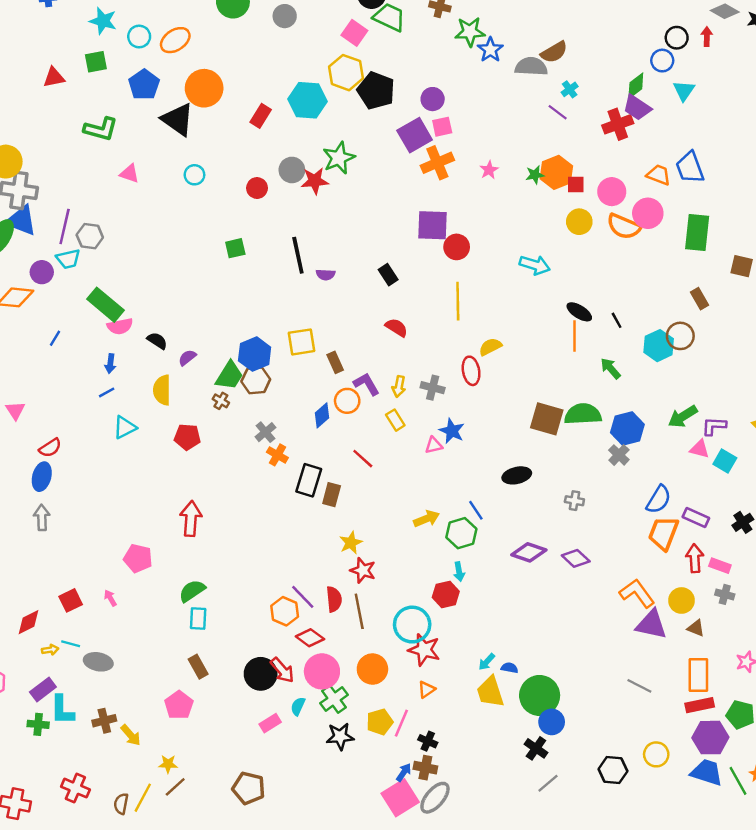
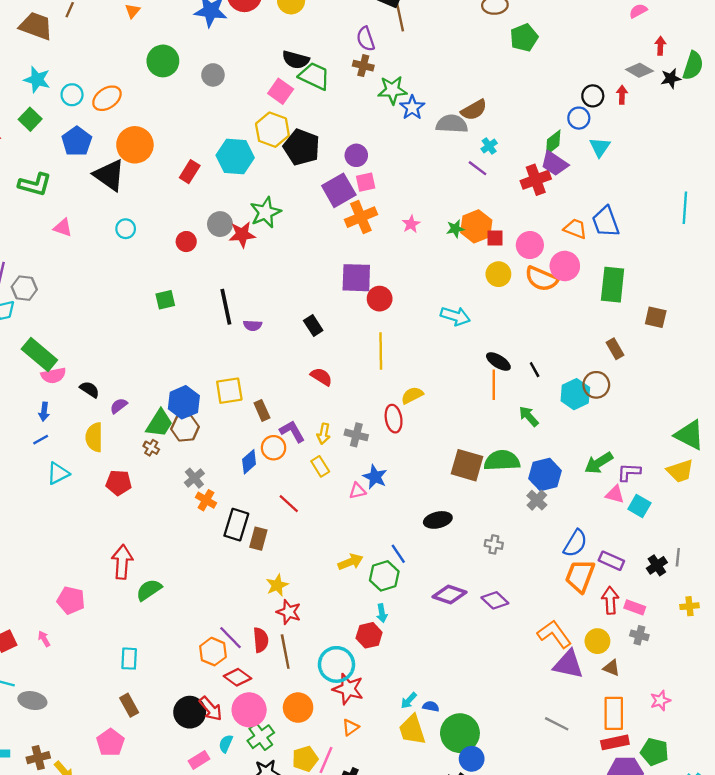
green square: (96, 62) -> (30, 119), turned -35
green semicircle: (192, 591) -> (149, 590), moved

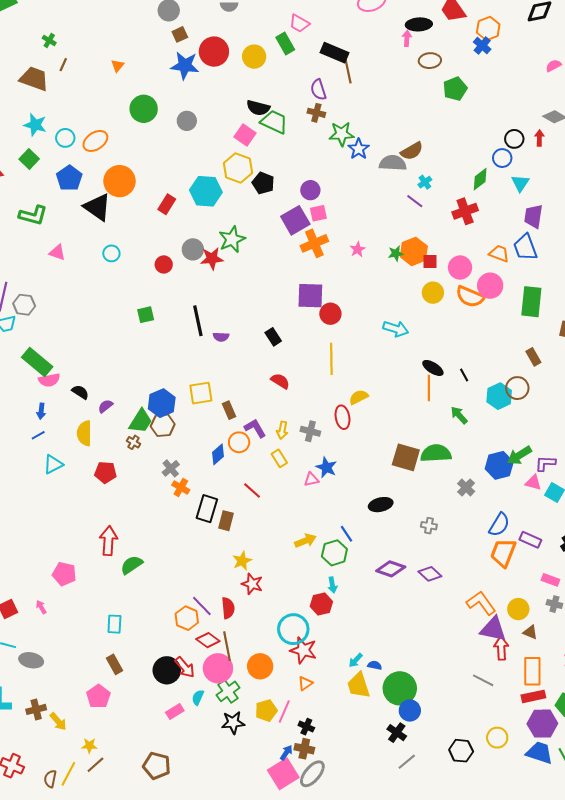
black pentagon: (302, 147) -> (263, 183), size x0.7
purple trapezoid: (554, 163) -> (533, 216), moved, turned 65
blue hexagon: (545, 475) -> (499, 465), moved
red arrow: (610, 600) -> (501, 648), moved
brown line: (285, 652) -> (227, 646), moved

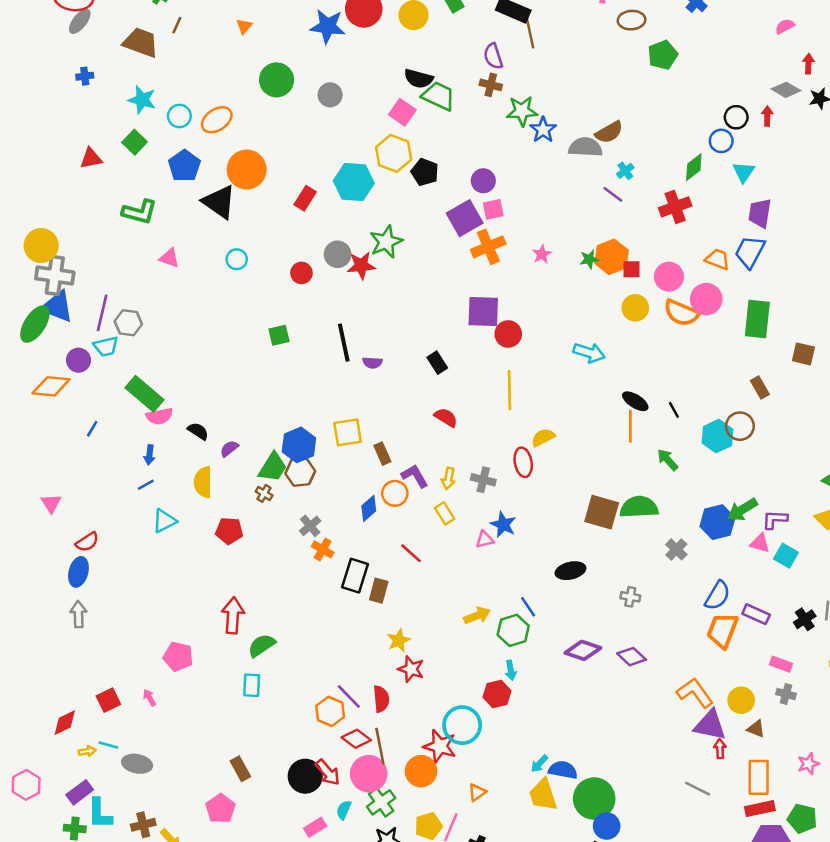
blue trapezoid: (525, 247) -> (750, 252), turned 48
cyan rectangle: (114, 624) -> (252, 685), moved
red arrow: (501, 648) -> (720, 749), size x0.7
red star: (303, 650) -> (440, 746), moved
blue semicircle: (375, 665) -> (563, 770), size x1.6

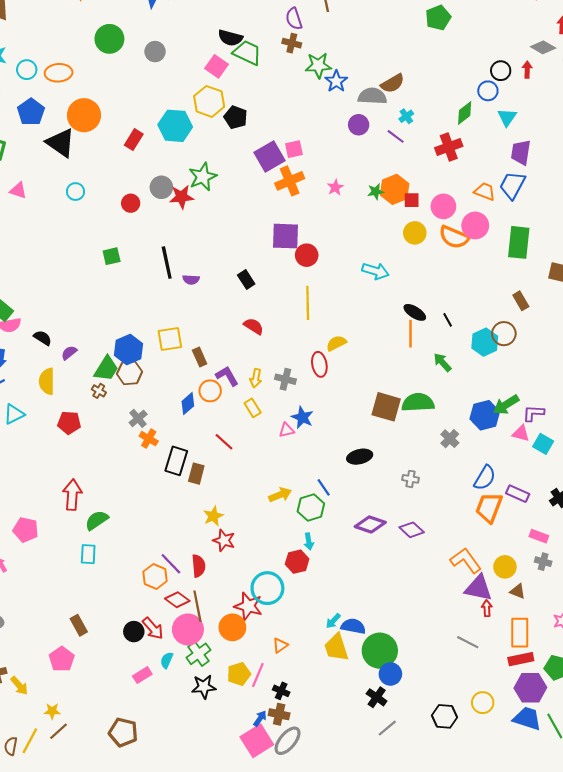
orange ellipse: (217, 120) -> (59, 73), turned 30
purple circle: (483, 181) -> (359, 125), moved
black circle: (305, 776) -> (134, 632), size x0.7

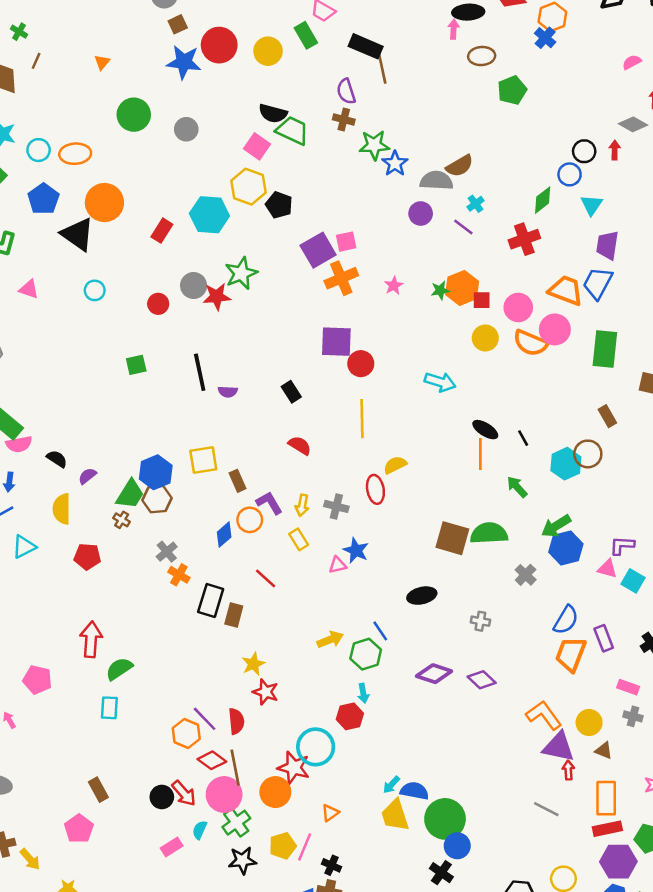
orange trapezoid: (485, 192) -> (566, 290), size x1.4
green arrow: (506, 405) -> (556, 526), moved
purple rectangle: (518, 494) -> (604, 638), turned 45

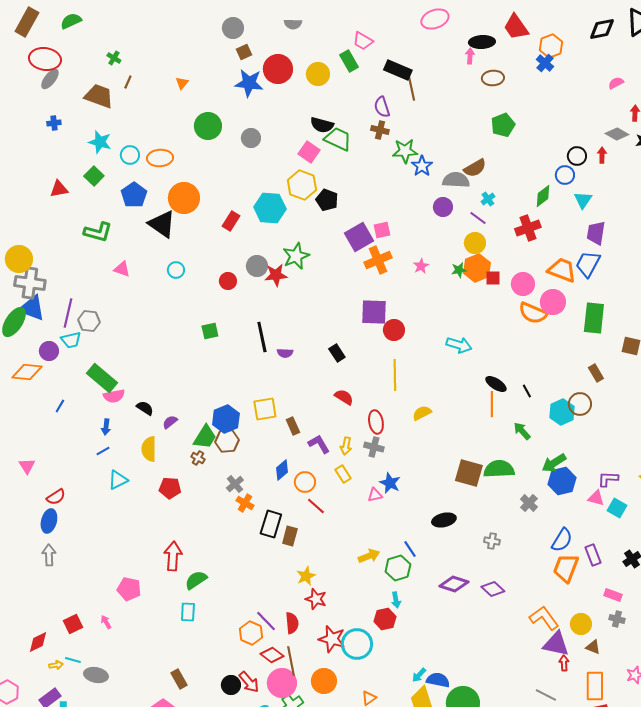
green pentagon: (512, 90) -> (503, 125), moved
yellow circle: (485, 338) -> (475, 243), moved
red ellipse: (375, 489) -> (376, 422), moved
orange circle: (250, 520) -> (305, 482), moved
red star: (294, 768) -> (332, 639), moved

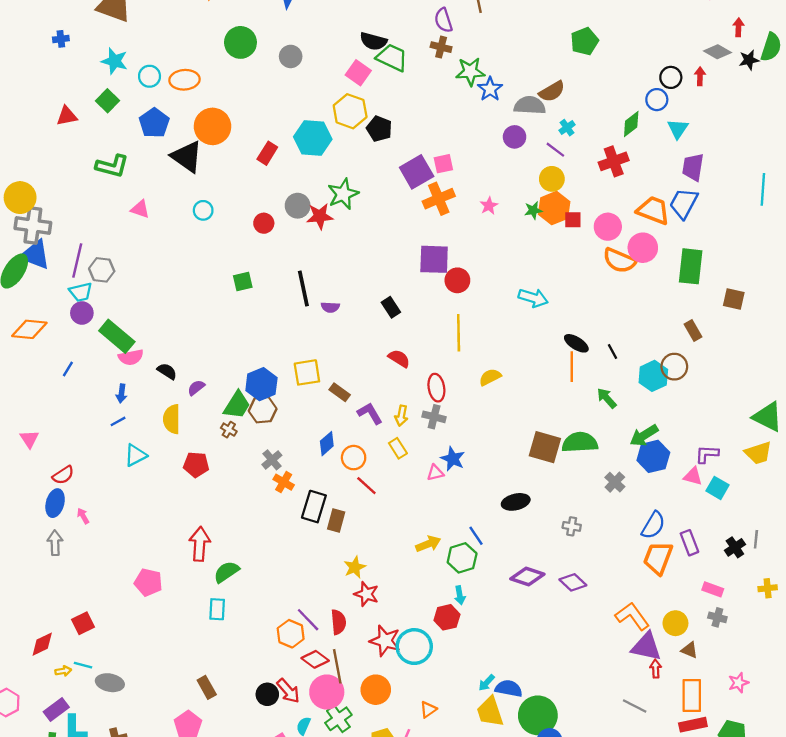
purple circle: (49, 351) -> (82, 313), moved
brown rectangle: (293, 426) -> (340, 392), turned -30
pink arrow: (106, 622) -> (83, 516), moved

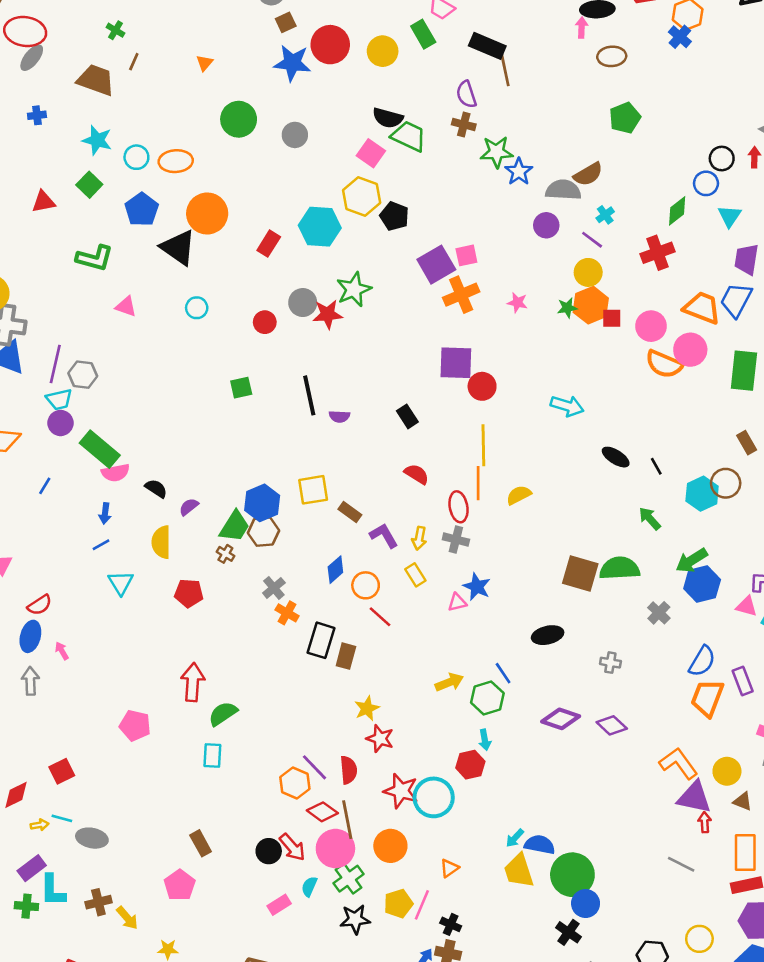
pink star: (489, 206) -> (517, 303), turned -30
orange line: (572, 367) -> (478, 483), moved
cyan triangle: (136, 455) -> (121, 583), turned -35

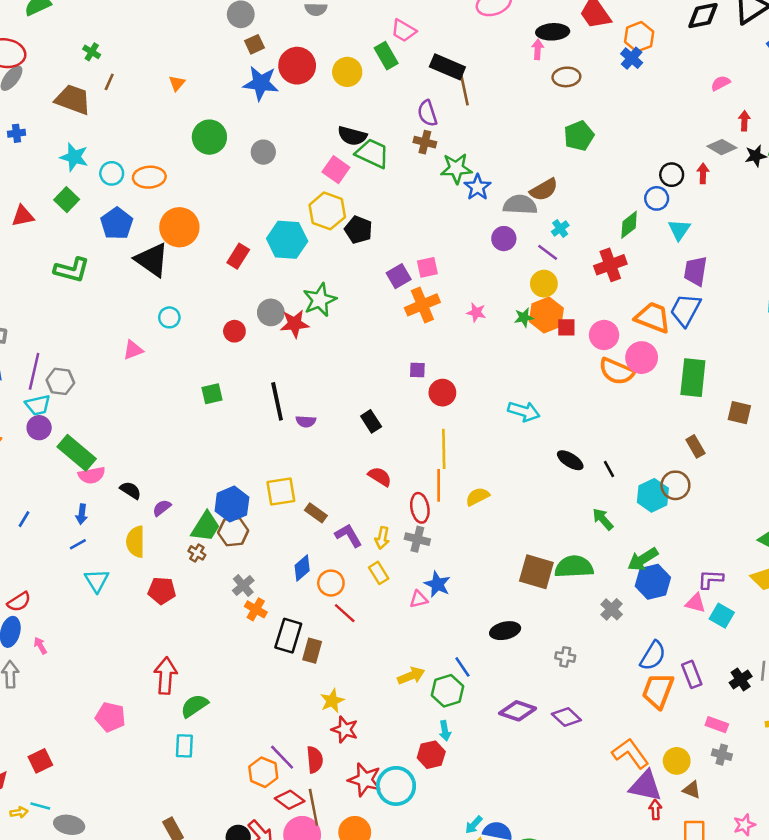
purple square: (436, 265) -> (399, 276), size x0.7
pink triangle: (126, 306) -> (133, 350), moved, turned -40
purple square: (456, 363) -> (417, 370), size x0.5
blue line: (45, 486) -> (24, 519), moved

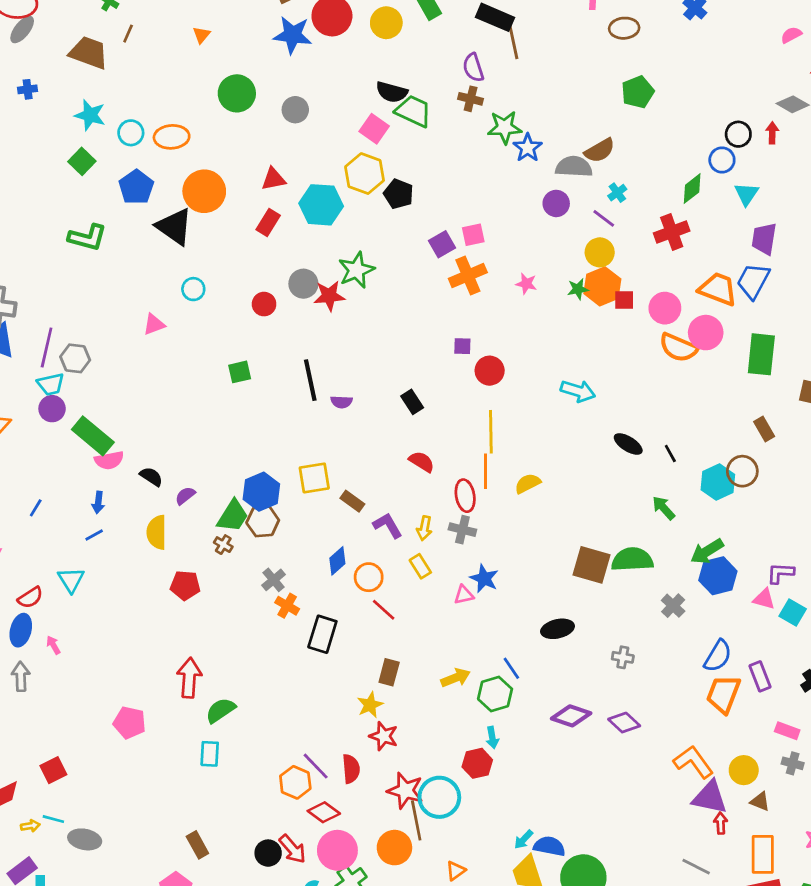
red triangle: (23, 216) -> (274, 179), moved
cyan triangle: (97, 581) -> (71, 580), moved
brown rectangle: (312, 651) -> (389, 672), moved
brown line: (313, 807) -> (416, 820), moved

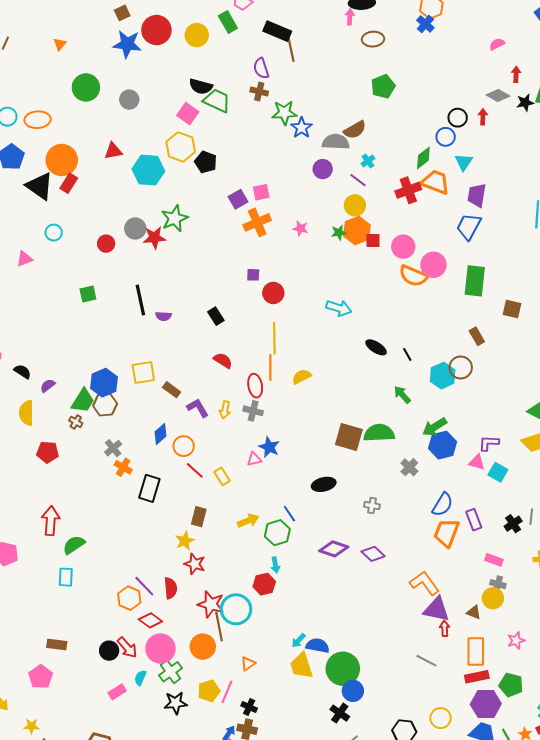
red rectangle: (268, 222) -> (69, 183), moved
orange trapezoid: (718, 289) -> (435, 182), moved
yellow rectangle: (420, 566) -> (222, 476), moved
yellow circle: (744, 770) -> (493, 598), moved
brown rectangle: (197, 845) -> (57, 645), turned -54

